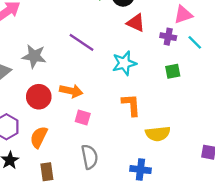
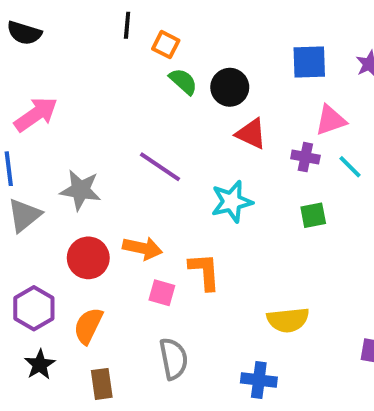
orange L-shape: (131, 105) -> (205, 271), moved

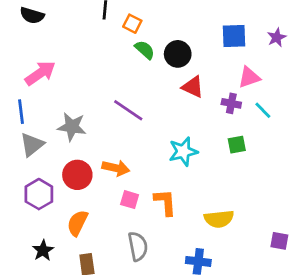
cyan star: (232, 202) -> (183, 151), moved
orange L-shape: (205, 271) -> (165, 202), moved
purple hexagon: (34, 308) -> (39, 194), moved

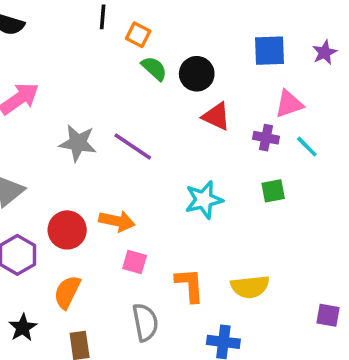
gray star: (72, 127) -> (78, 143), moved
orange L-shape: (165, 202) -> (190, 285), moved

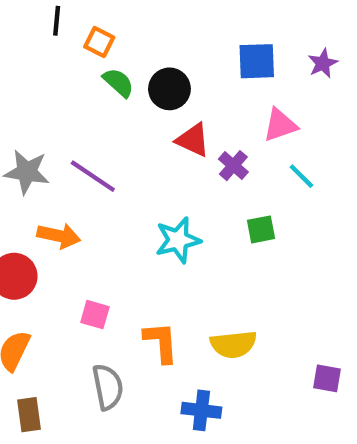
purple cross: (266, 138) -> (233, 166), moved, turned 30
orange arrow: (117, 221) -> (59, 236), moved

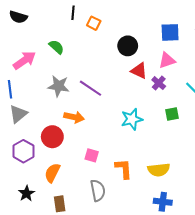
green semicircle: (118, 82) -> (56, 47), moved
pink triangle: (280, 125) -> (167, 60), moved
blue cross: (201, 410) -> (163, 202), moved

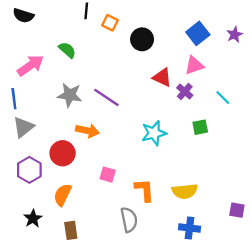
blue square: (170, 32) -> (198, 33), turned -36
black circle: (128, 46) -> (142, 39), moved
gray semicircle: (98, 190) -> (129, 220), moved

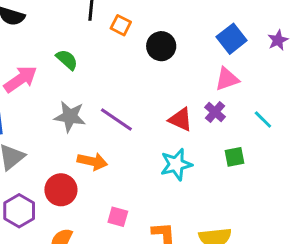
red triangle: (162, 77) -> (181, 119), moved

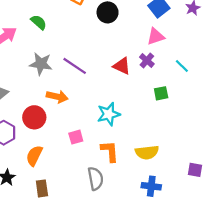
cyan star: (176, 164) -> (109, 114), moved
pink square: (118, 217) -> (76, 137), turned -32

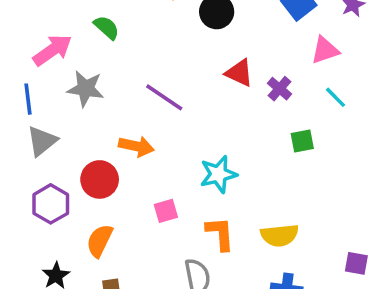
pink triangle: (156, 36) -> (325, 50), moved
gray star: (41, 64) -> (86, 89), moved
red triangle: (122, 66) -> (239, 73), moved

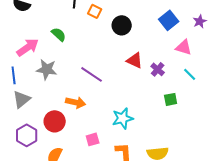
pink triangle: (325, 50) -> (184, 47), turned 36

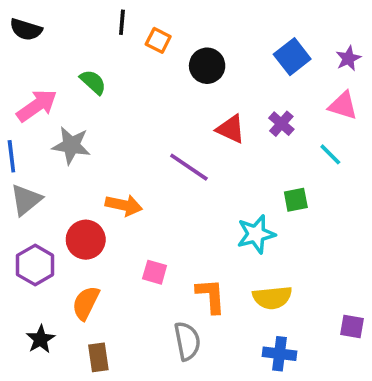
pink triangle: (184, 47) -> (343, 106), moved
purple cross: (158, 69) -> (281, 124), moved
purple line: (92, 74) -> (189, 167), moved
cyan star: (123, 118) -> (256, 234), moved
pink square: (93, 139) -> (155, 272), turned 32

